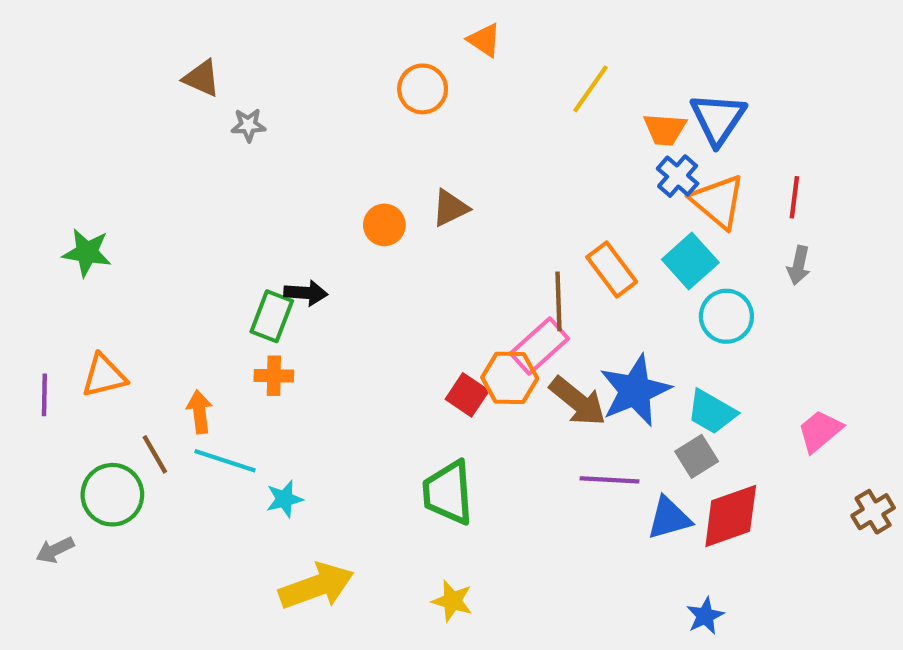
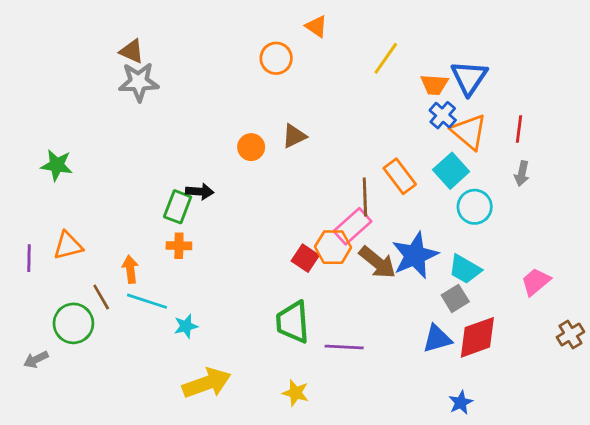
gray star: (248, 125) -> (139, 82), moved, size x1.8
purple line: (610, 480) -> (344, 347), moved

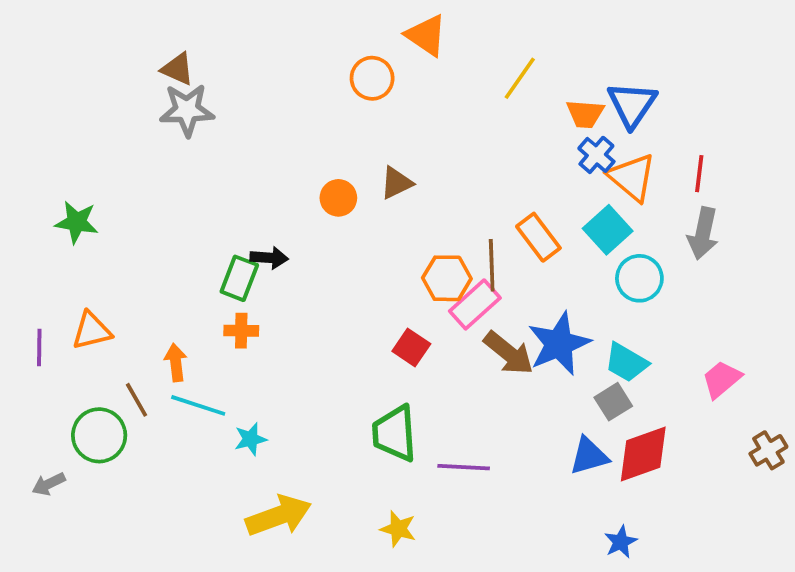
orange triangle: (316, 26) -> (426, 35), size x1.4
gray arrow: (522, 173) -> (703, 233), size x1.5
orange hexagon: (333, 247) -> (447, 278), moved

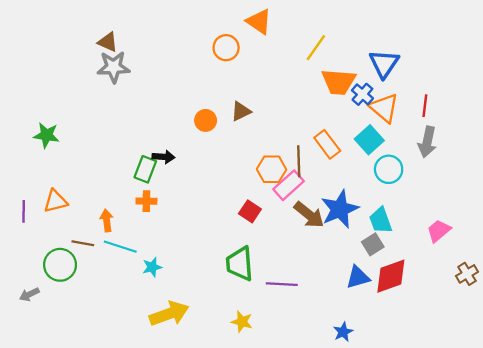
orange trapezoid: (585, 114) -> (339, 82), moved, size x1.5
cyan trapezoid: (626, 362) -> (381, 220), turned 40
brown line: (136, 400) -> (83, 243), turned -50
blue star: (621, 542) -> (343, 332), moved

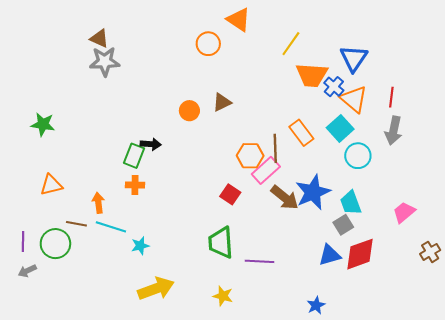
purple line: (24, 211) -> (23, 242), moved

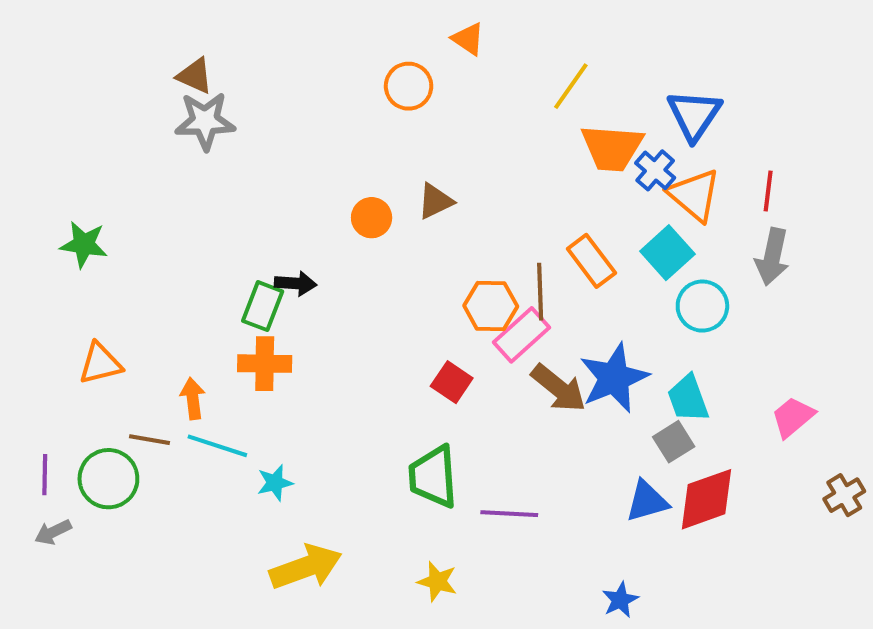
orange triangle: (239, 20) -> (468, 39), size x0.7
orange cross: (135, 185) -> (265, 364), size x1.4

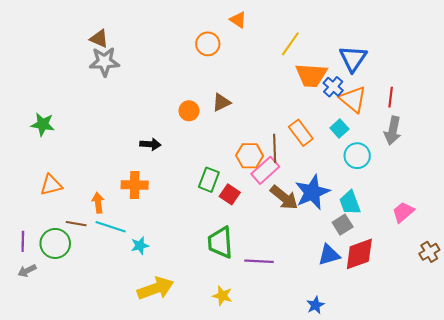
cyan square: (667, 253) -> (339, 129), size x0.7
green rectangle: (263, 306) -> (209, 180), moved

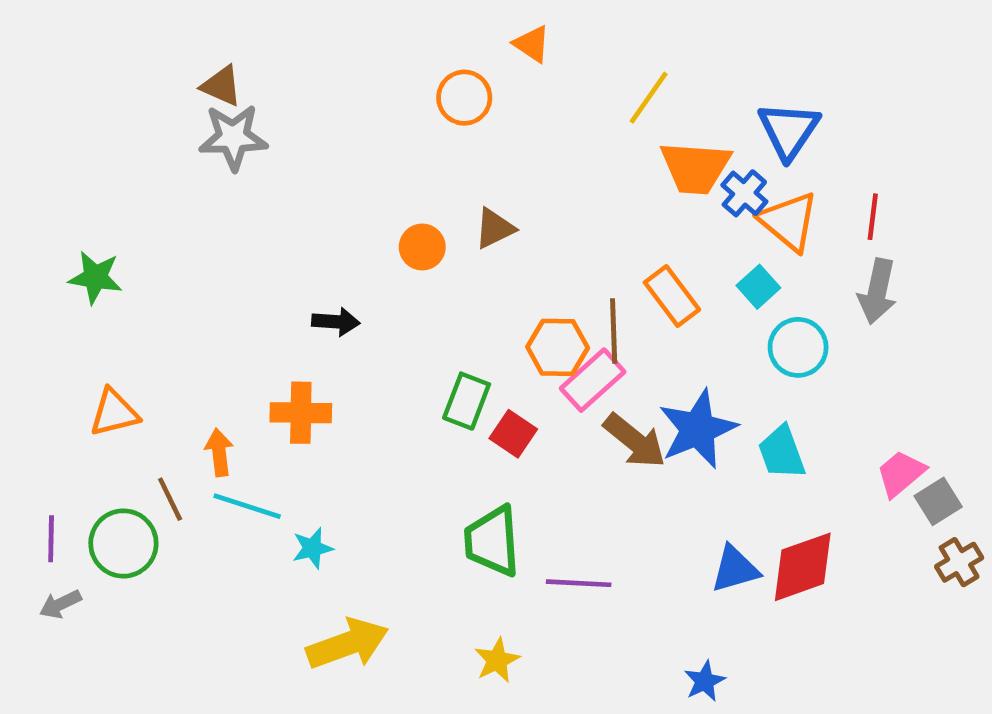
brown line: (76, 224) -> (170, 499), turned 54
gray square: (343, 225) -> (938, 501), moved
yellow star: (222, 296) -> (497, 660), turned 30

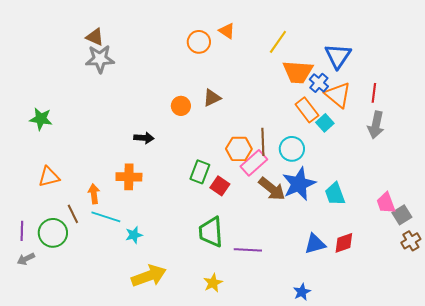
orange triangle: (532, 44) -> (227, 31), moved
orange rectangle: (672, 296) -> (307, 110), moved
cyan circle: (798, 347) -> (292, 149), moved
pink trapezoid: (901, 473) -> (386, 203), turned -70
red diamond: (803, 567) -> (344, 243), size x0.7

